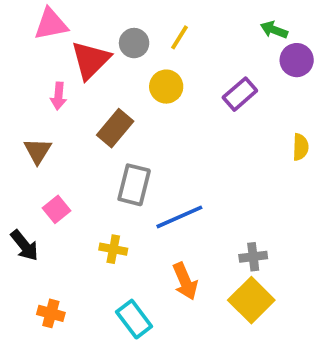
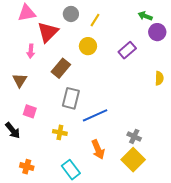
gray circle: (134, 43) -> (71, 14), moved
pink square: (57, 209) -> (30, 111), turned -32
gray cross: (253, 257) -> (134, 136), turned 32

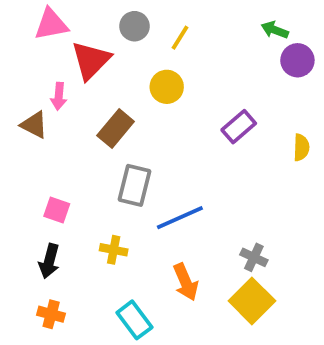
purple rectangle: (127, 50) -> (239, 127), moved
brown triangle: (20, 80) -> (34, 125), moved, turned -35
black arrow: (13, 130) -> (49, 261), moved, turned 54

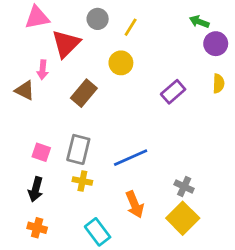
yellow semicircle: (301, 147) -> (218, 83), moved
gray rectangle: (134, 185) -> (78, 149), moved

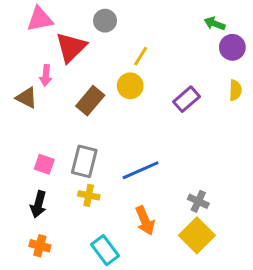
yellow line: (131, 27) -> (141, 56), moved
yellow circle: (121, 63) -> (130, 86), moved

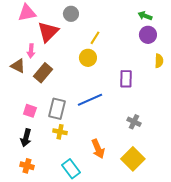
purple circle: (232, 47) -> (148, 35), moved
purple rectangle: (186, 99) -> (126, 79), moved, turned -48
brown rectangle: (90, 101) -> (43, 73), moved
blue line: (141, 170) -> (90, 100), moved
gray cross: (198, 201) -> (134, 122), moved

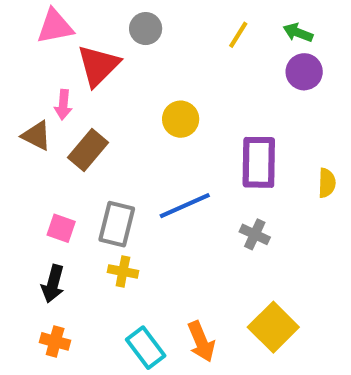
yellow line: (95, 38) -> (238, 35), moved
yellow semicircle: (159, 61) -> (327, 183), moved
purple rectangle: (126, 79) -> (259, 162), size x1.4
gray cross: (134, 122) -> (255, 234), moved
orange arrow: (98, 149) -> (201, 341), moved

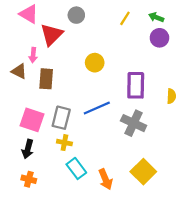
pink triangle: (55, 26) -> (29, 14), turned 42
brown rectangle: (88, 150) -> (46, 79), turned -36
pink square: (61, 228) -> (32, 120), size x1.6
gray cross: (255, 234) -> (134, 123), size x1.6
cyan rectangle: (146, 348) -> (76, 168), moved

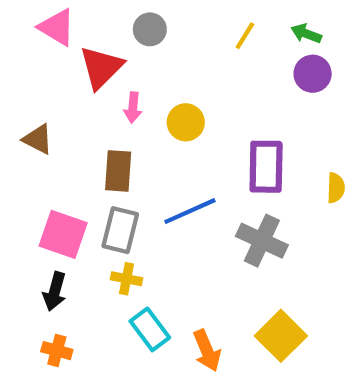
pink arrow: (33, 55) -> (133, 108), moved
brown rectangle: (46, 79) -> (118, 171), moved

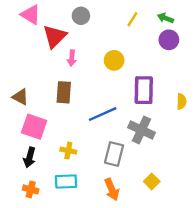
yellow circle: (186, 122) -> (114, 60), moved
brown triangle: (38, 139) -> (20, 97), moved
gray rectangle: (120, 230) -> (114, 154), moved
cyan rectangle: (150, 329) -> (66, 181), moved, turned -55
yellow square: (281, 336) -> (152, 181), size x0.6

